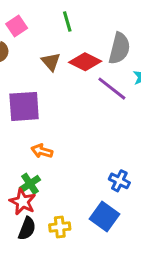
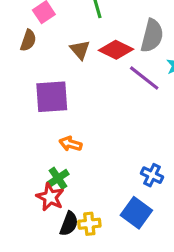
black semicircle: (27, 228) -> (69, 224), moved

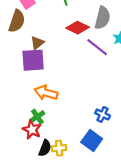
brown semicircle: (28, 40) -> (17, 21), size x1.5
brown triangle: (80, 50) -> (37, 43), moved, turned 32
orange arrow: (71, 144) -> (46, 93), size x1.5

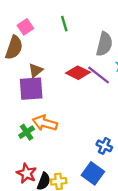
red diamond: (78, 28) -> (78, 73), moved
green cross: (37, 117) -> (27, 132), moved
red star: (32, 130) -> (27, 173), moved

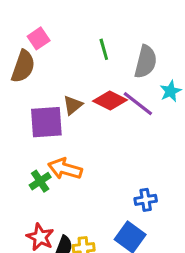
green line: (64, 24) -> (104, 49), moved
brown triangle: (36, 70) -> (73, 105), moved
blue cross: (104, 146) -> (146, 200), turned -35

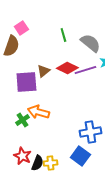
gray semicircle: (146, 62) -> (90, 43), turned -65
purple line: (138, 104) -> (85, 70), turned -55
blue cross: (146, 200) -> (90, 132), size x1.5

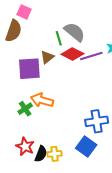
pink square: (21, 28) -> (24, 12), turned -32
green line: (63, 35) -> (59, 38), moved
gray semicircle: (90, 43) -> (75, 32), moved

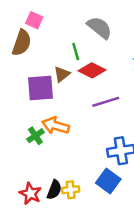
gray semicircle: (75, 32) -> (100, 28), moved
purple line: (91, 56) -> (106, 102), moved
red star: (25, 147) -> (30, 194), moved

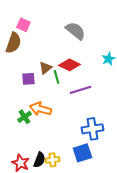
green line: (76, 52) -> (56, 77), moved
purple square: (40, 88) -> (28, 79), size x0.6
blue square: (108, 181) -> (82, 153), turned 36

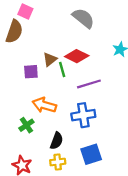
green cross: (24, 117) -> (26, 125), moved
blue cross: (92, 129) -> (83, 115), moved
black semicircle: (39, 160) -> (57, 141), moved

